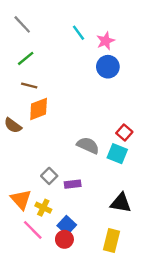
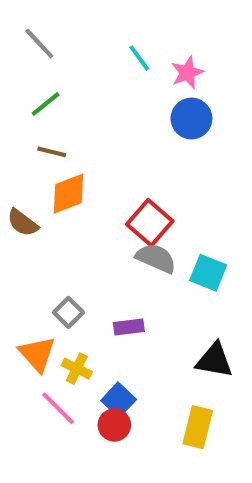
red square: (124, 132) -> (150, 223), moved, size x1.5
gray square: (49, 176) -> (68, 312), moved

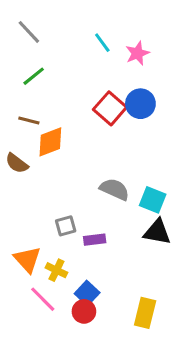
blue circle: (191, 119) -> (140, 104), moved
brown line: (52, 152) -> (29, 120), moved
red square: (150, 223) -> (110, 108), moved
gray square: (68, 312) -> (66, 226), moved, turned 30
black triangle: (214, 360) -> (157, 232), moved

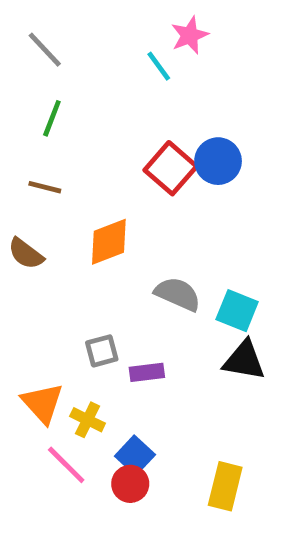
pink star: (137, 53) -> (190, 35), moved
green line: (34, 76) -> (52, 118), turned -30
orange diamond: (50, 142) -> (109, 242), moved

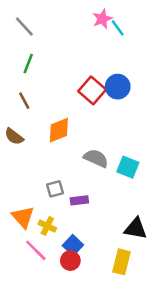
cyan line: (159, 66) -> (118, 28), moved
brown line: (45, 187) -> (24, 101), turned 48
black triangle: (244, 360) -> (136, 229), moved

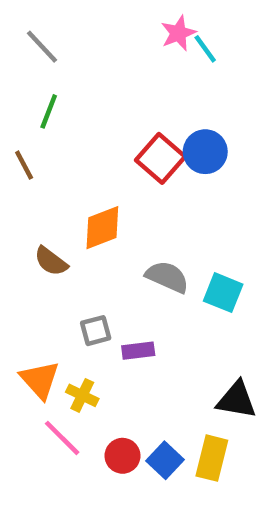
brown line: (24, 101) -> (24, 165), moved
brown semicircle: (14, 136) -> (51, 261), moved
blue square: (73, 245) -> (165, 460), moved

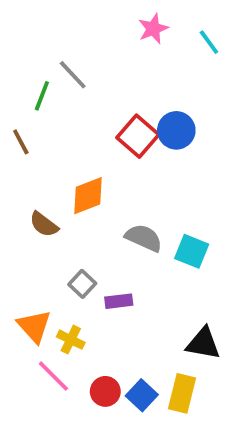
gray line: (42, 47) -> (73, 75), moved
cyan line: (205, 49) -> (209, 42), moved
gray square: (96, 331) -> (82, 284), turned -32

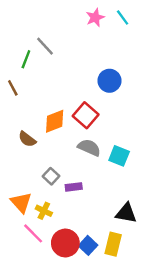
cyan line: (209, 42) -> (123, 17), moved
red square: (138, 136) -> (86, 115), moved
red circle: (105, 391) -> (65, 243), size x1.5

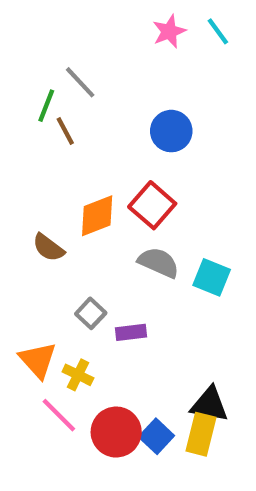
blue circle: (109, 81) -> (171, 131), moved
brown line: (13, 88) -> (65, 131), moved
black triangle: (126, 213) -> (209, 404), moved

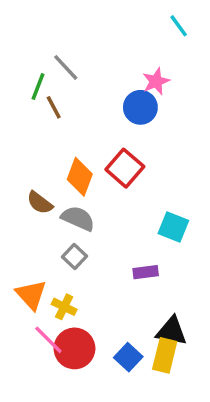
pink star: (169, 31) -> (156, 81), moved
orange diamond: (97, 216) -> (80, 177), turned -48
gray semicircle: (159, 262) -> (78, 218), moved
purple rectangle: (131, 332) -> (146, 272), moved
red circle: (116, 432) -> (74, 348), moved

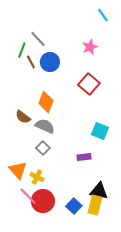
blue circle: (140, 107) -> (50, 62), moved
red square: (125, 168) -> (89, 84), moved

